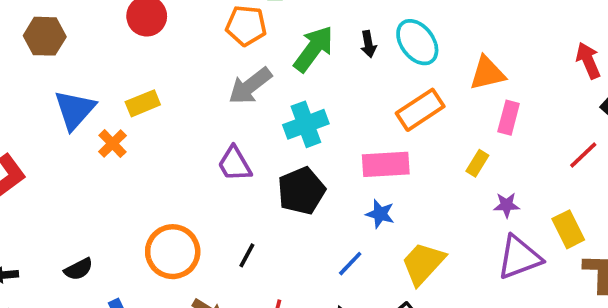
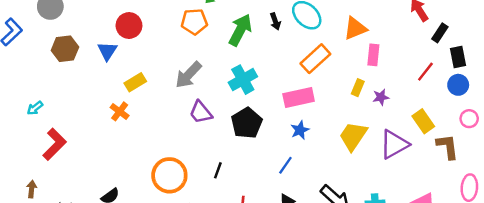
gray arrow: (250, 86) -> (188, 75), moved
blue triangle: (75, 110) -> (107, 51), moved, size x0.7
purple star: (507, 205) -> (381, 97), moved
blue star: (380, 214) -> (300, 130), turned -30
yellow trapezoid: (423, 263) -> (353, 136), moved

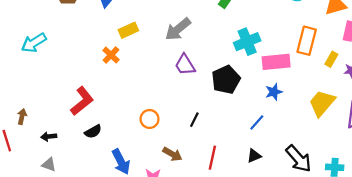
orange rectangle: (315, 59) -> (307, 41), moved, turned -40
cyan cross: (243, 80) -> (247, 42), moved
cyan arrow: (35, 108) -> (34, 43), size x1.6
red L-shape: (54, 144) -> (82, 101), moved
orange circle: (169, 175) -> (150, 119), size x0.6

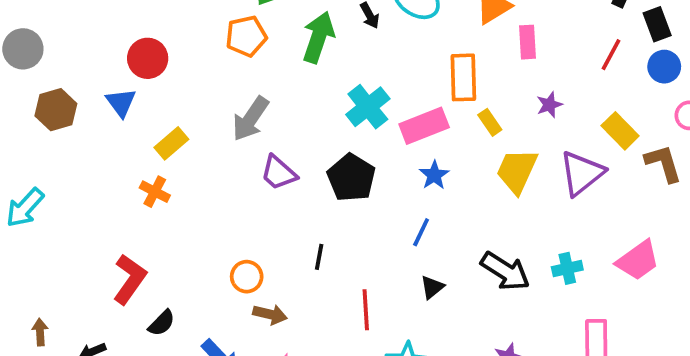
yellow rectangle: (331, 59) -> (490, 122), moved, turned -48
brown arrow: (172, 154) -> (270, 314), moved

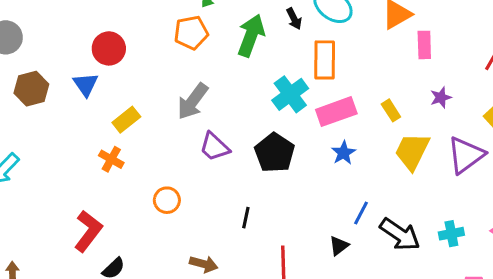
orange rectangle: (463, 77) -> (325, 60), moved
blue line: (421, 232) -> (361, 213), moved
orange circle: (247, 277) -> (167, 200), moved

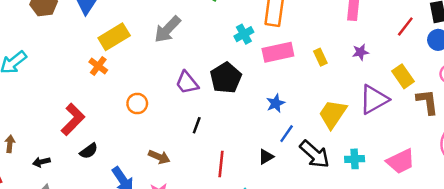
cyan cross: (290, 94) -> (244, 34), size x0.7
yellow rectangle: (126, 120) -> (114, 37), size x1.4
purple trapezoid: (214, 147) -> (187, 83), moved
yellow trapezoid: (412, 151) -> (333, 114), moved
blue star: (343, 153) -> (276, 103), moved

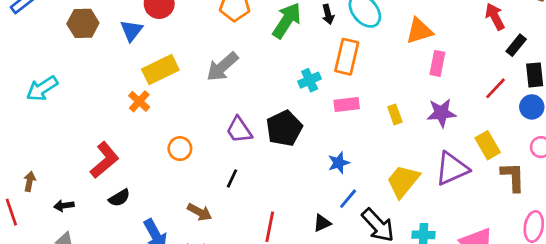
pink rectangle: (278, 52) -> (347, 104), size x0.7
purple star: (360, 52) -> (441, 113), size x1.5
black line: (197, 125) -> (232, 178), moved

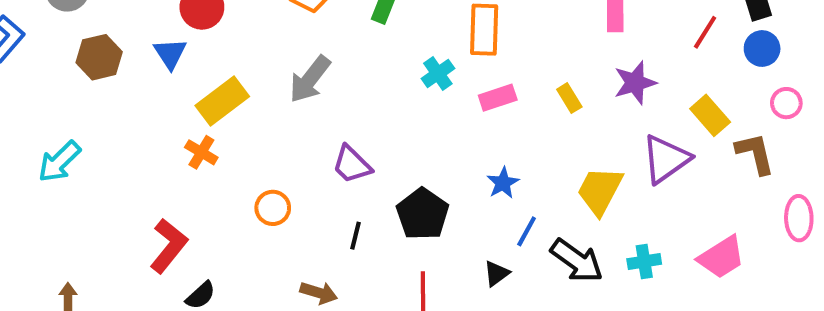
black pentagon: (284, 128) -> (423, 214), moved

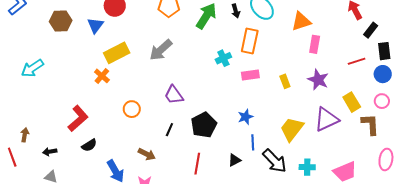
red line: (705, 32) -> (357, 61), turned 30
purple star: (635, 83) -> (318, 80), turned 30
pink circle: (786, 103) -> (382, 101), moved
blue line: (527, 231) -> (253, 142), turned -42

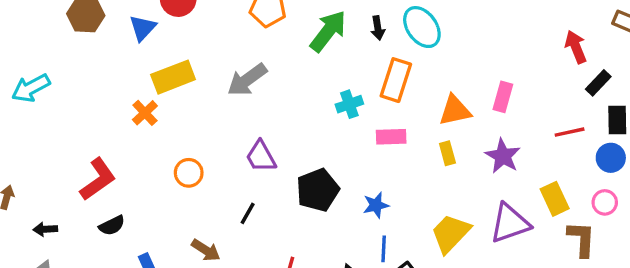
orange triangle: (301, 21) -> (455, 111), moved
black pentagon: (204, 125) -> (318, 190), moved

